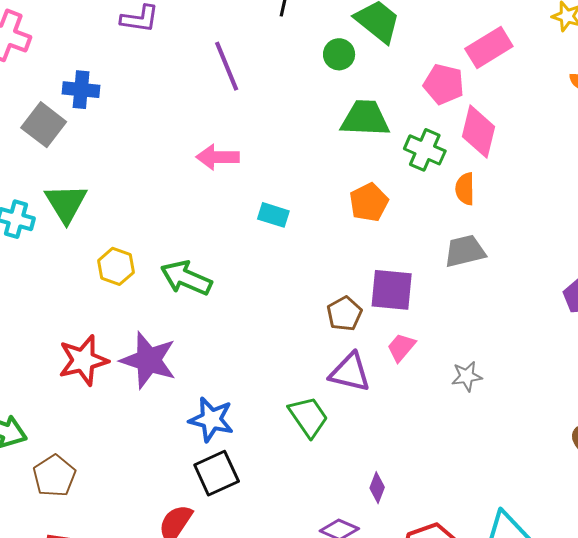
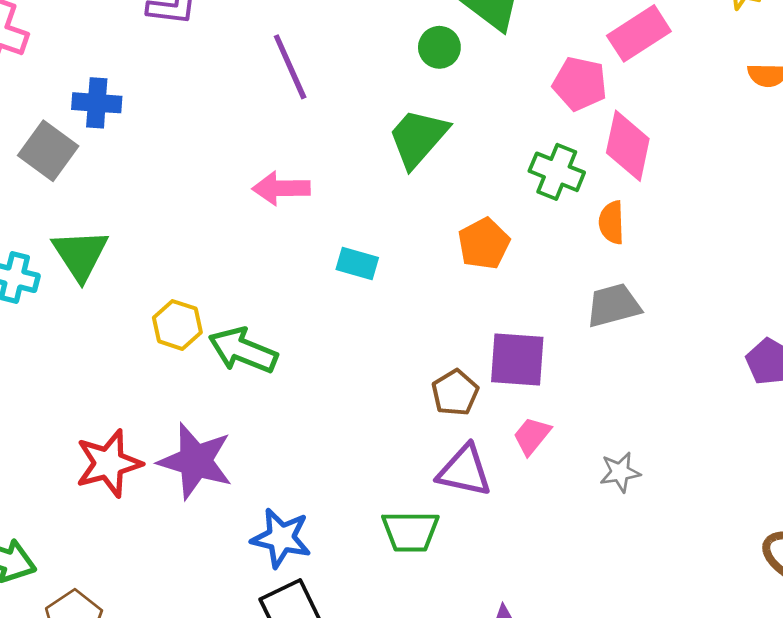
green trapezoid: (365, 118) -> (418, 138), moved, turned -50
yellow hexagon: (116, 266) -> (177, 325), moved
green trapezoid: (308, 417) -> (410, 531), turned 126

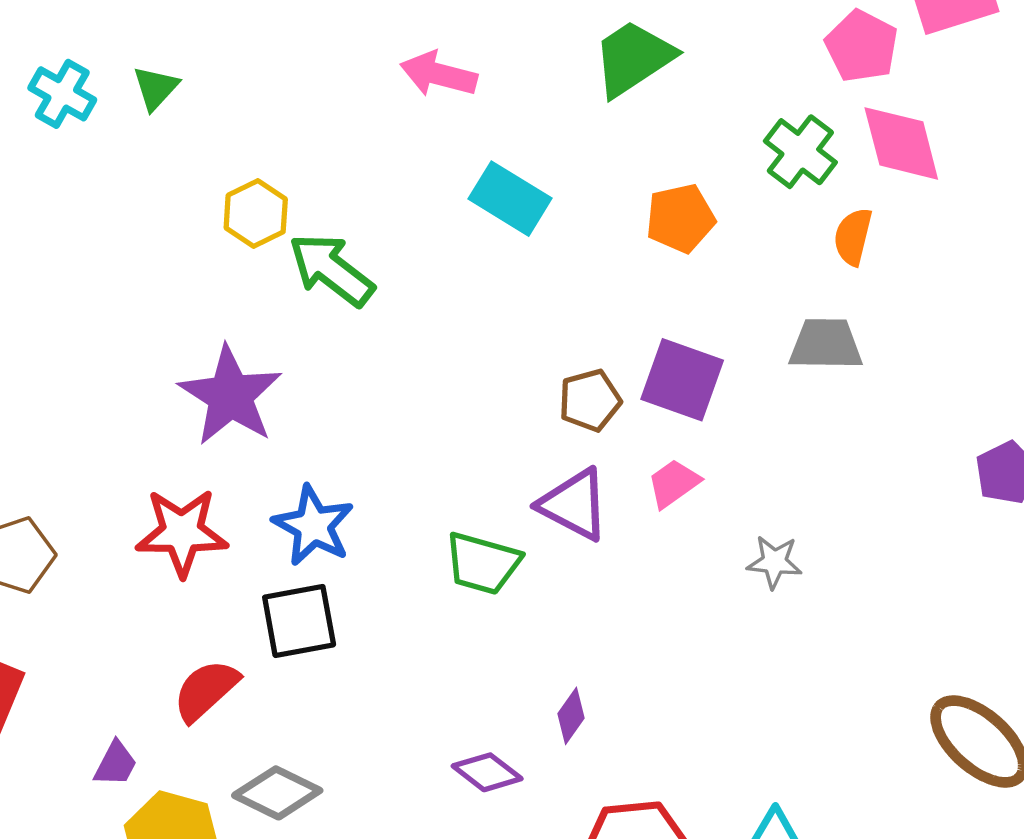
pink diamond: (628, 146) -> (901, 143), turned -42
green triangle: (80, 255) -> (156, 88), size x0.6
cyan rectangle: (357, 263) -> (510, 199), size x1.4
red star: (109, 463) -> (182, 532), moved

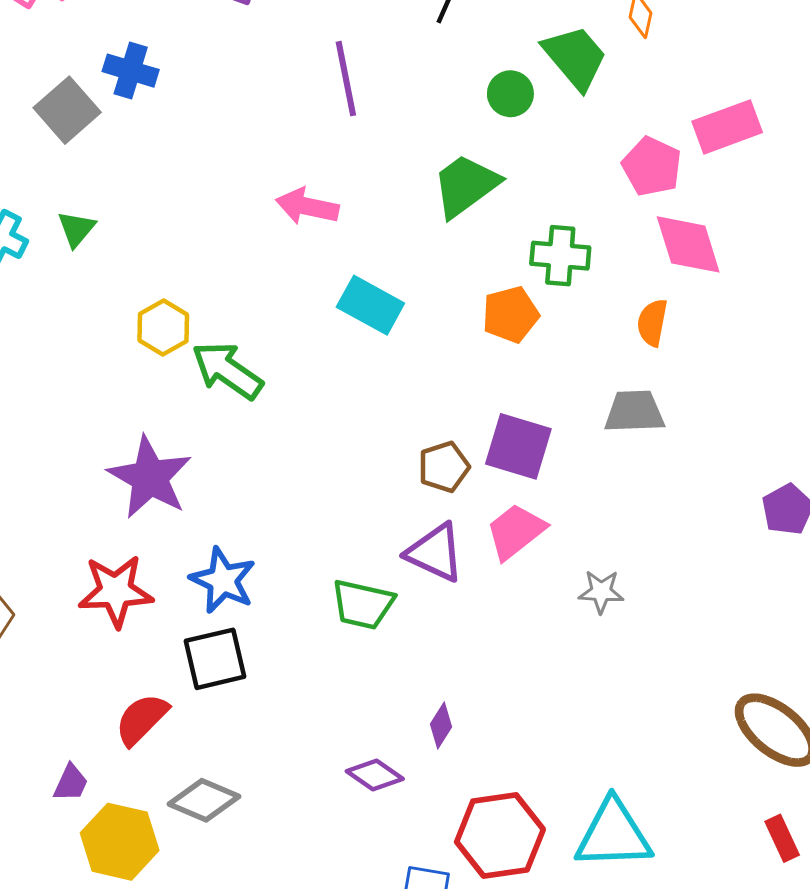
green cross: (800, 152) -> (560, 256), moved, turned -30
pink trapezoid: (674, 483) -> (516, 531), size x1.4

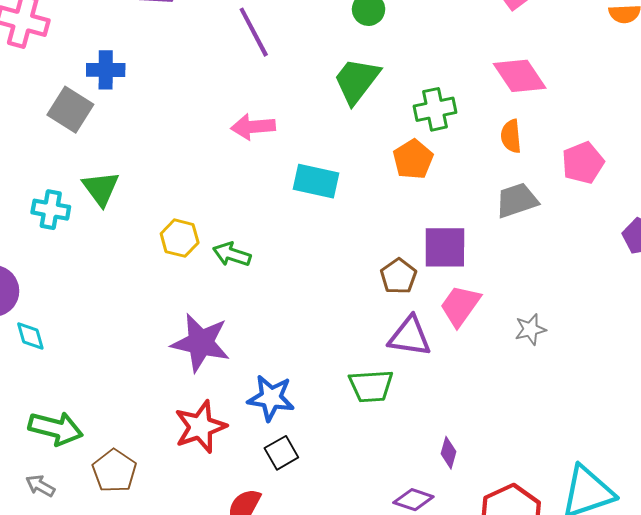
pink pentagon: (652, 167) -> (583, 163), moved, turned -30
green triangle: (76, 229) -> (101, 188), size x1.4
green arrow: (227, 370) -> (232, 254), size x0.7
black square: (215, 659) -> (281, 453), size x0.7

